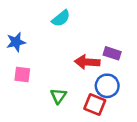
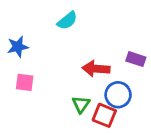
purple rectangle: (112, 53) -> (136, 59), moved
green triangle: (58, 96) -> (81, 104), moved

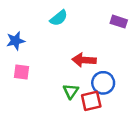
purple rectangle: (136, 59) -> (119, 22), moved
red square: (104, 115) -> (91, 101), turned -35

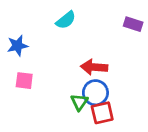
blue circle: (103, 83) -> (95, 93), moved

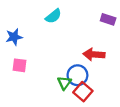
red arrow: (94, 67) -> (94, 54), moved
red square: (102, 113) -> (83, 92), turned -36

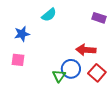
blue star: (14, 37) -> (22, 34), moved
red square: (83, 92) -> (97, 73), moved

